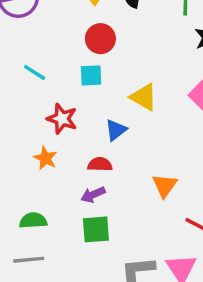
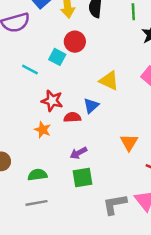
cyan square: (91, 75) -> (57, 57), moved, turned 35
red semicircle: (100, 164) -> (72, 117), moved

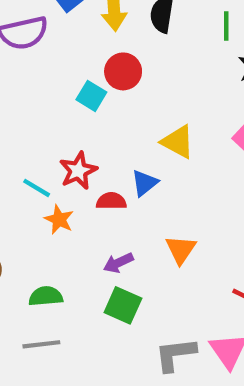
cyan line: (30, 69) -> (37, 188), moved
red star: (52, 101) -> (78, 171), turned 30
orange triangle: (129, 142) -> (181, 250), moved
green square: (83, 178) -> (123, 305), turned 30

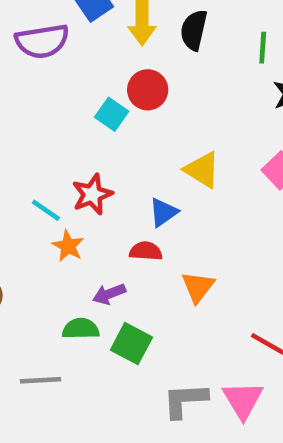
red semicircle: (111, 201) -> (146, 251), moved
purple arrow: (118, 263) -> (109, 294), moved
green semicircle: (46, 296) -> (81, 329), moved

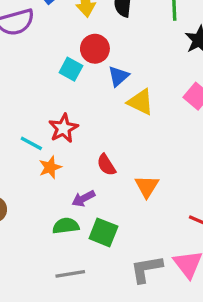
blue triangle: (163, 212) -> (118, 76), moved
orange star: (68, 246) -> (50, 167), turned 30
red semicircle: (146, 251) -> (106, 165), turned -120
gray line: (40, 380) -> (70, 274), moved

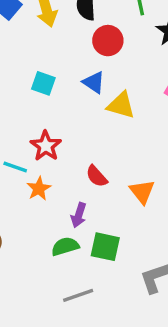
red circle: (95, 49) -> (108, 41), moved
blue triangle: (118, 76) -> (94, 82), turned -35
purple arrow: (83, 198) -> (79, 215), turned -35

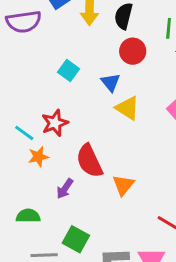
red semicircle: (97, 176) -> (89, 161), size x1.6
green semicircle: (65, 246) -> (28, 216), moved
green square: (105, 247) -> (76, 239), moved

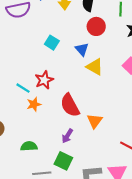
purple arrow: (65, 189) -> (67, 136), moved

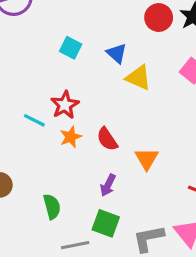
red circle: (96, 26) -> (159, 18), moved
orange star: (34, 104) -> (71, 137), moved
red semicircle: (70, 105) -> (107, 139), size x0.7
green semicircle: (29, 146) -> (52, 207), turned 84

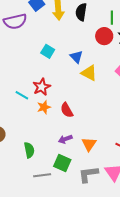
orange triangle: (147, 159) -> (89, 144), moved
purple arrow: (108, 185) -> (65, 139), turned 40

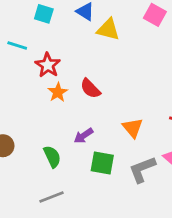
cyan line: (22, 95) -> (17, 46), moved
purple arrow: (65, 139) -> (83, 136), moved
gray line: (42, 175) -> (52, 197), moved

